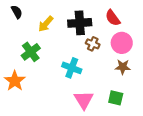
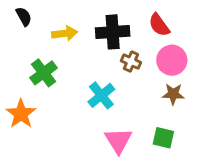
yellow arrow: (46, 24) -> (65, 33), turned -138
cyan cross: (72, 68) -> (101, 95), turned 30

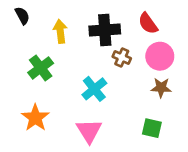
yellow arrow: (65, 33) -> (60, 31), turned -90
orange star: (21, 114) -> (35, 118), moved
pink triangle: (118, 141) -> (89, 131), moved

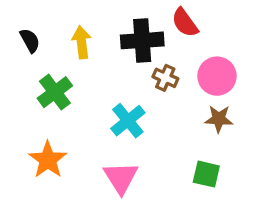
black semicircle: (22, 16) -> (30, 40), moved
red semicircle: (148, 23) -> (185, 23), moved

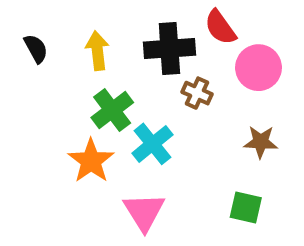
pink circle: (217, 76) -> (258, 68), moved
green cross: (55, 92) -> (112, 110), moved
orange star: (48, 160) -> (91, 161), moved

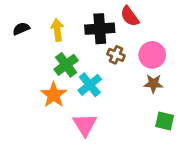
black semicircle: (36, 49) -> (21, 29), turned -84
pink circle: (258, 68) -> (152, 55), moved
green square: (246, 208) -> (165, 121), moved

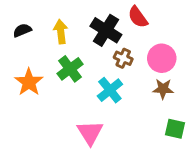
black cross: (100, 29) -> (106, 30), turned 36
cyan cross: (90, 85) -> (110, 90), moved
orange star: (54, 95) -> (29, 82), moved

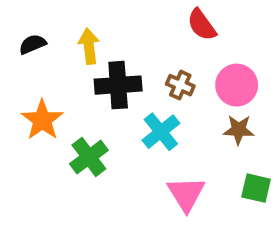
black cross: (106, 30) -> (118, 85), moved, turned -36
green cross: (70, 69) -> (89, 157), moved
pink triangle: (90, 133) -> (186, 194), moved

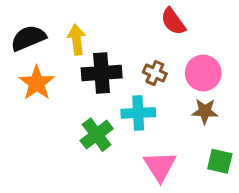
black semicircle: (33, 44) -> (28, 38), size x1.5
orange star: (42, 120) -> (37, 83), moved
cyan cross: (161, 132) -> (138, 113), turned 36
green cross: (89, 157) -> (97, 135), moved

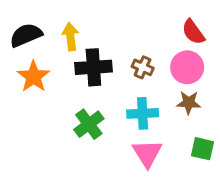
red semicircle: (173, 21) -> (193, 32), moved
cyan cross: (138, 113) -> (143, 113), moved

